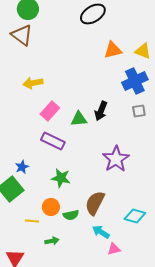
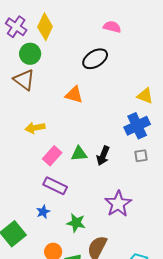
orange triangle: (113, 50) -> (74, 95), moved, turned 30
green triangle: (79, 119) -> (79, 154), moved
blue star: (22, 167) -> (43, 212), moved
green star: (61, 178) -> (76, 223), moved

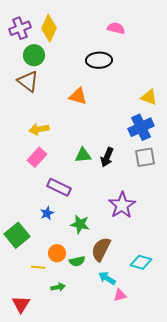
purple cross: (16, 27) -> (20, 28), turned 35
black ellipse: (95, 59) -> (99, 60), turned 30
pink rectangle: (52, 156) -> (37, 157), moved
gray square: (141, 156) -> (145, 157), size x1.5

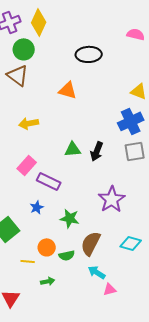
pink semicircle: (116, 28) -> (136, 34), moved
pink rectangle: (37, 157) -> (27, 165), moved
cyan diamond: (141, 262) -> (131, 243), moved

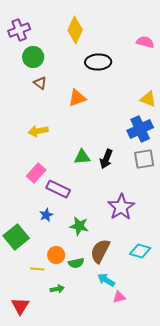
yellow diamond: (39, 22) -> (75, 30), moved
brown triangle: (18, 75) -> (40, 83), moved, size x0.6
orange triangle: (68, 90) -> (77, 98), turned -36

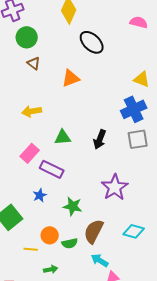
black ellipse: (98, 62) -> (92, 42), turned 45
green triangle: (82, 157) -> (63, 137), moved

